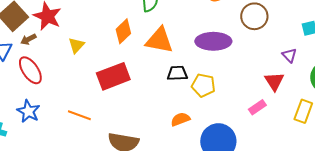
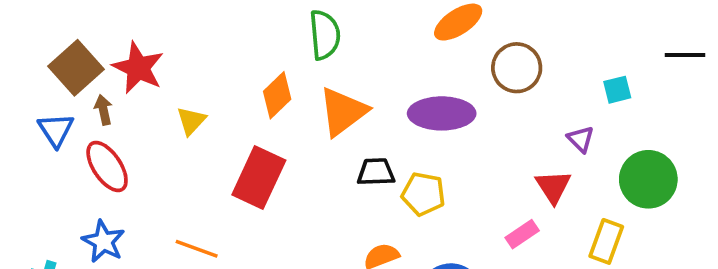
brown arrow: (28, 39) -> (103, 110), turned 105
orange triangle: (159, 40) -> (343, 112), turned -48
red rectangle: (113, 76) -> (259, 177), turned -44

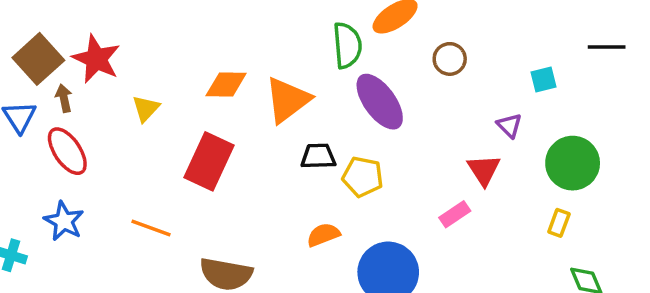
green semicircle: (325, 35) -> (347, 45), moved
brown circle: (517, 68) -> (450, 59), size x0.7
orange diamond: (277, 95) -> (226, 85), turned 45
purple ellipse: (442, 113) -> (380, 102), turned 54
yellow rectangle: (606, 241) -> (559, 223), moved, size x0.7

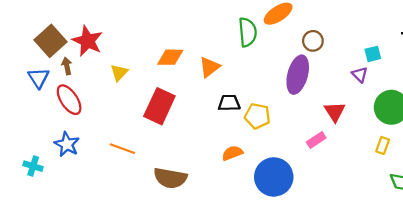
orange triangle: (287, 100) -> (209, 67), size x0.7
purple ellipse: (380, 102) -> (298, 75), moved, turned 51
purple triangle: (509, 126) -> (360, 75), moved

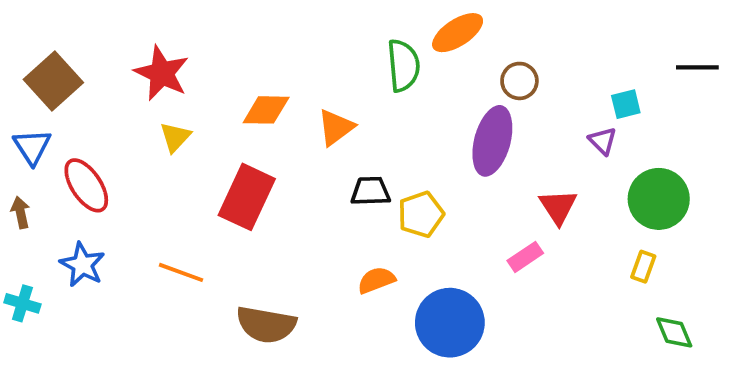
red star: (88, 41) -> (162, 73), moved
brown arrow: (67, 66) -> (21, 212), moved
yellow pentagon: (257, 116) -> (421, 214), turned -30

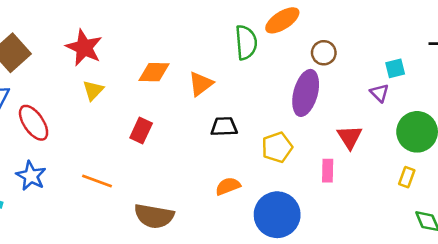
red rectangle: (247, 197) -> (141, 130), size x0.6
yellow pentagon: (421, 214) -> (277, 147), moved
pink rectangle: (525, 257) -> (328, 171), turned -55

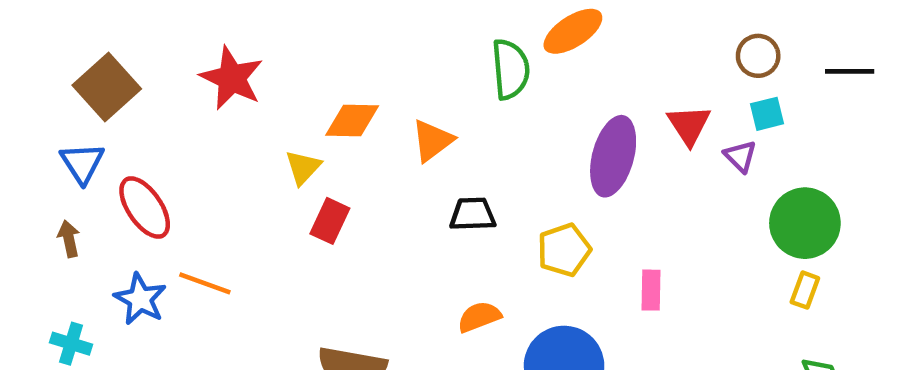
brown circle: (324, 53) -> (758, 56), moved
yellow triangle: (93, 90) -> (303, 167), moved
red triangle: (350, 137) -> (689, 125), moved
yellow rectangle: (407, 177) -> (805, 290), moved
orange line: (97, 181) -> (205, 283), moved

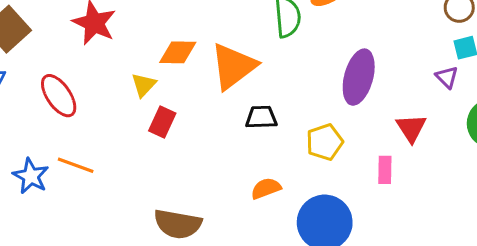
red triangle: (689, 125) -> (411, 128), moved
orange triangle: (432, 141) -> (233, 66), size x1.6
red ellipse: (145, 208) -> (59, 96), moved

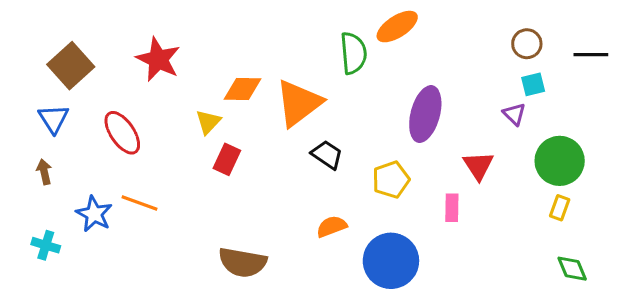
black trapezoid: (261, 117) -> (327, 155), turned 36

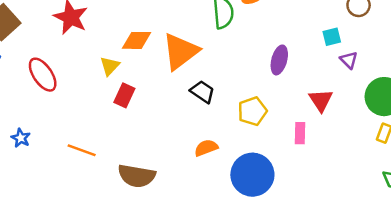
cyan square: (533, 84) -> (332, 37), moved
purple ellipse: (425, 114) -> (279, 60), size x0.7
orange line: (139, 203) -> (82, 150), moved
blue star: (94, 214) -> (21, 138), size x0.7

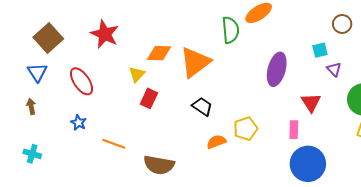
purple ellipse: (279, 60) -> (277, 69), size x1.4
black trapezoid: (202, 92) -> (202, 106), moved
yellow pentagon: (252, 111) -> (246, 129), moved
blue star: (21, 138) -> (78, 123), moved
blue circle: (252, 175) -> (308, 164), moved

